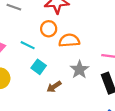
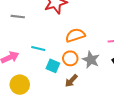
orange circle: (49, 29) -> (70, 58), moved

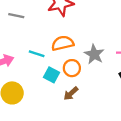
orange semicircle: (75, 35) -> (63, 43), moved
gray star: (91, 60) -> (94, 54), moved

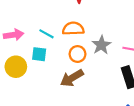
cyan square: (52, 75) -> (39, 54), moved, turned -32
brown arrow: (71, 93) -> (72, 78), size x1.5

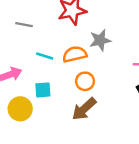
cyan line: (46, 34) -> (45, 56), moved
gray star: (101, 45) -> (100, 40), moved, turned 30

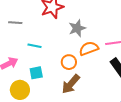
orange semicircle: (75, 54) -> (89, 48), moved

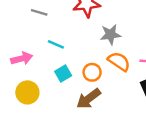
orange semicircle: (89, 48) -> (119, 61), turned 42
cyan square: (36, 73) -> (63, 74), moved, turned -32

